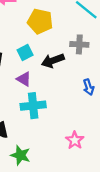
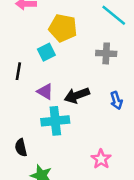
cyan square: (25, 52) -> (46, 52), moved
black arrow: (53, 61) -> (77, 95), moved

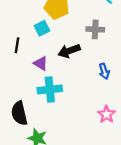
black arrow: (77, 95) -> (69, 51), moved
black semicircle: (21, 148) -> (19, 113), size x1.5
pink star: (101, 159) -> (107, 114), moved

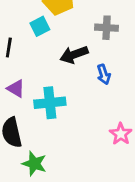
purple triangle: (41, 63) -> (16, 89), moved
blue arrow: (104, 71) -> (104, 74), moved

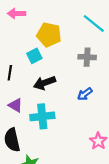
black arrow: (74, 55) -> (45, 83), moved
blue arrow: (104, 74) -> (85, 94), turned 72

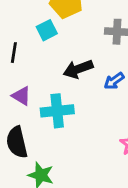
black arrow: (45, 83) -> (78, 69), moved

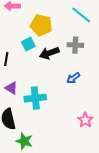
black arrow: (78, 69) -> (49, 53), moved

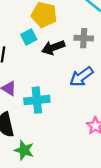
blue arrow: (73, 78) -> (81, 77), size x1.5

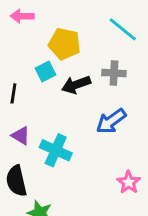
cyan cross: (37, 100) -> (56, 150), turned 30

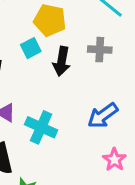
black arrow: (76, 85) -> (62, 61), turned -60
blue arrow: (111, 121) -> (103, 116), moved

